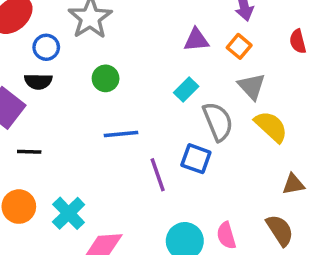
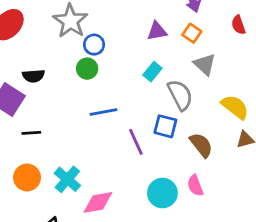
blue circle: (46, 47) -> (94, 45), moved
yellow semicircle: (271, 127) -> (235, 107), moved
brown semicircle: (280, 230) -> (201, 145), moved

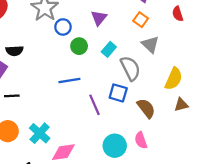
purple triangle: (157, 31) -> (99, 18), moved, turned -42
green circle: (87, 69) -> (79, 46), moved
yellow semicircle: (235, 107) -> (174, 79), turned 75

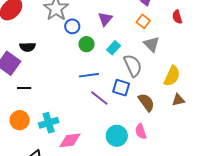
blue line: (69, 80) -> (89, 75), moved
purple line: (94, 105) -> (99, 98), turned -30
cyan cross: (40, 133) -> (49, 123), turned 30

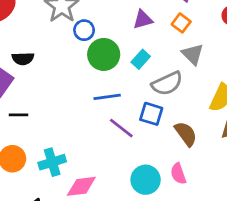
purple triangle: (105, 19) -> (143, 20), moved, turned 35
green circle: (87, 44) -> (104, 54), size x1.5
gray semicircle: (133, 66) -> (167, 83), turned 90

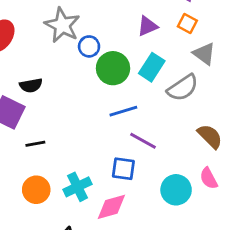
cyan rectangle: (141, 59) -> (152, 67), size x1.4
blue square: (151, 114) -> (123, 169), moved

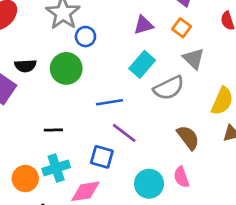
green circle: (113, 68) -> (66, 68), moved
black line: (35, 144) -> (53, 130), moved
orange circle: (36, 190) -> (25, 179), moved

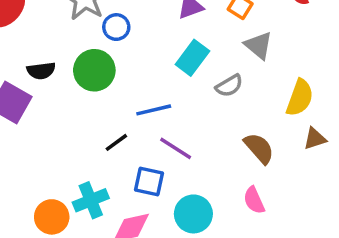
gray semicircle: (169, 88) -> (229, 86), size x0.7
black line: (53, 130) -> (116, 142), moved, turned -30
cyan circle: (149, 184) -> (193, 214), moved

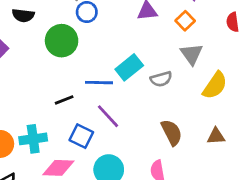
cyan rectangle: (192, 58) -> (129, 67), moved
black semicircle: (41, 71) -> (23, 15), moved
yellow semicircle: (300, 98) -> (215, 85), moved

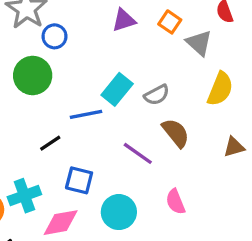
gray triangle: (191, 54) -> (199, 43), moved
purple line: (108, 116) -> (138, 153), moved
brown semicircle: (172, 132) -> (176, 133), moved

